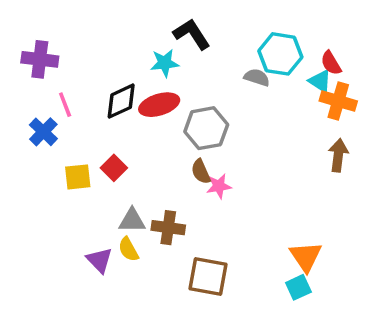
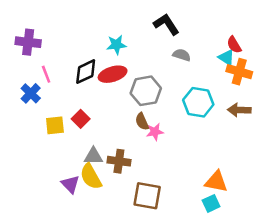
black L-shape: (192, 34) -> (166, 24), moved
cyan hexagon: (280, 54) -> (198, 102), moved
brown arrow: (338, 155) -> (239, 110), turned -95
yellow semicircle: (128, 249) -> (91, 177), size x1.5
orange triangle: (306, 257) -> (216, 182), turned -45

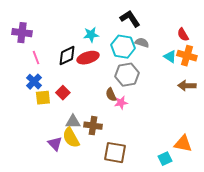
cyan triangle: (226, 58) -> (170, 57), moved
gray hexagon: (146, 91) -> (127, 75), moved
blue cross: (31, 93) -> (34, 82), moved
cyan hexagon: (198, 102) -> (123, 47), moved
orange triangle: (216, 182) -> (183, 144), moved

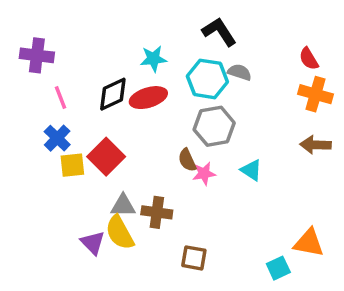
cyan triangle: (170, 57) -> (251, 170), moved
red square: (63, 93) -> (106, 157), size x1.5
brown square: (115, 153) -> (194, 258), size x0.7

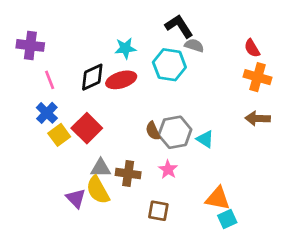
gray semicircle: (240, 72) -> (194, 45), moved
gray hexagon: (214, 126) -> (175, 132), moved
yellow square: (72, 165) -> (59, 135), turned -30
pink star: (204, 174) -> (168, 169), moved, turned -30
orange triangle: (309, 243) -> (218, 198), moved

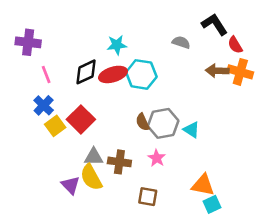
black L-shape: (179, 26) -> (215, 24), moved
cyan hexagon: (169, 65) -> (141, 74), moved
brown arrow: (258, 118) -> (217, 71), moved

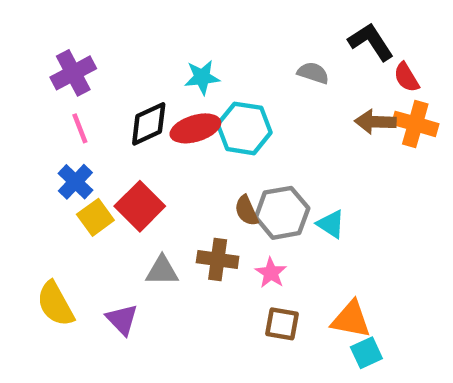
purple cross: (28, 42) -> (73, 73), moved, turned -35
brown cross: (119, 162) -> (218, 259), moved
yellow semicircle: (91, 177) -> (55, 304), moved
brown square: (148, 197) -> (282, 324), moved

